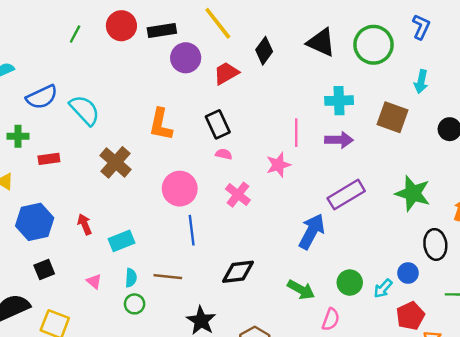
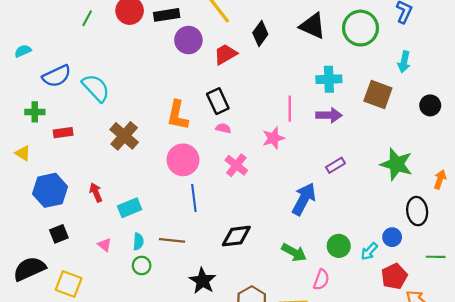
orange L-shape: (161, 124) -> (178, 115), moved
purple rectangle: (346, 195) -> (335, 165), size x0.6

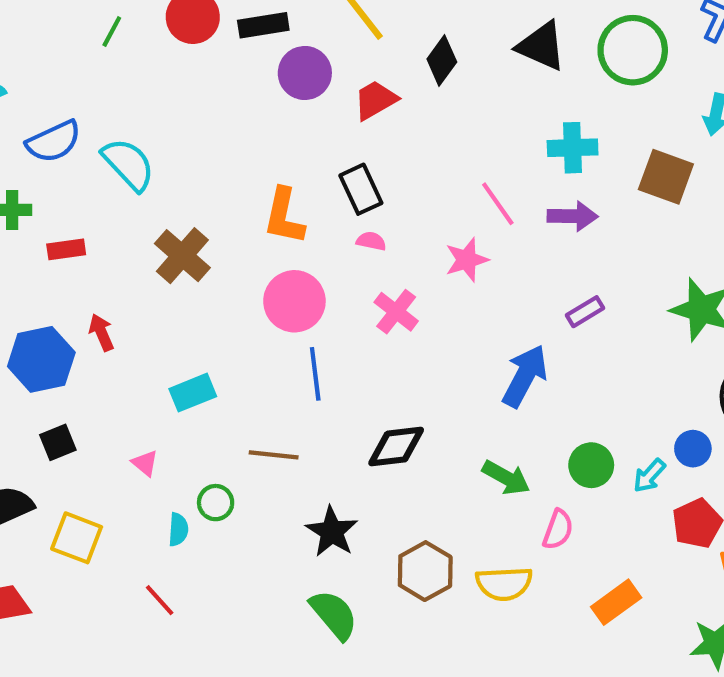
pink line: (290, 109) -> (498, 204), turned -35
red arrow: (96, 193) -> (101, 332), moved
cyan semicircle: (138, 242) -> (178, 530), moved

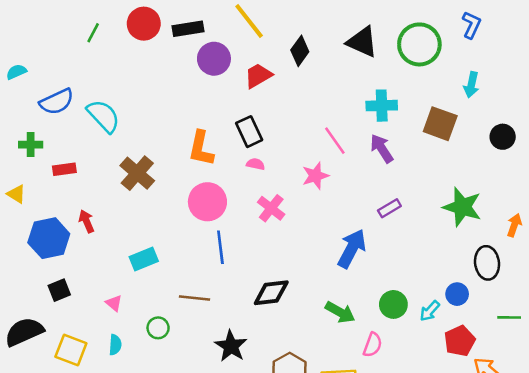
purple arrow: (573, 216) -> (382, 148), turned -124
cyan semicircle: (178, 530) -> (115, 345), moved

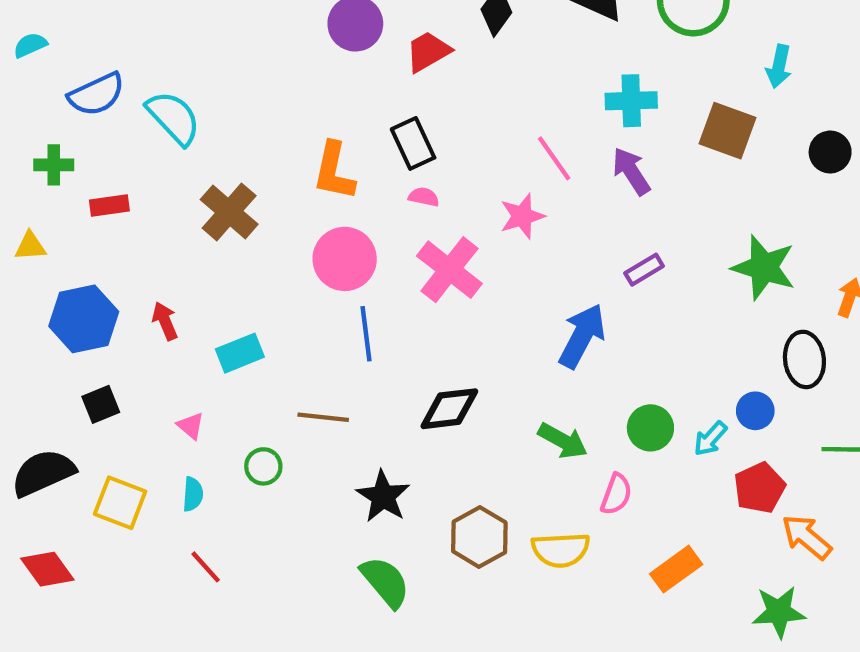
yellow triangle: (16, 194) -> (30, 246), turned -36
pink cross: (271, 208) -> (449, 270), size x1.4
red arrow: (87, 221) -> (165, 321), moved

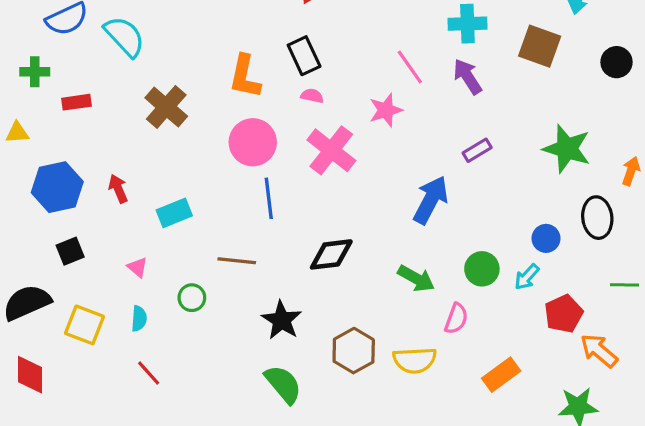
blue circle: (755, 411) -> (546, 238), moved
red diamond: (47, 569) -> (30, 375), turned 36

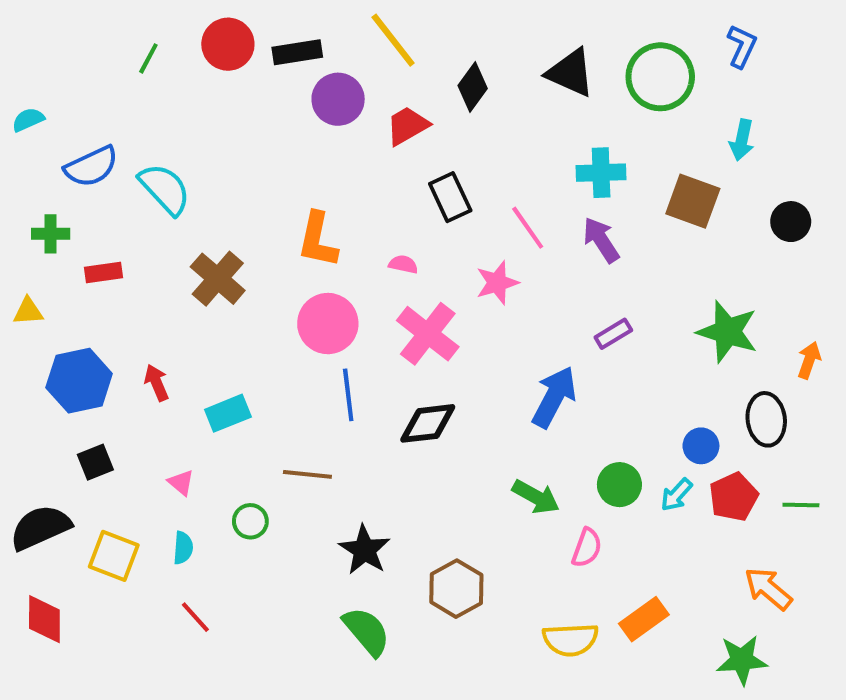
black rectangle: (304, 56) -> (450, 197), moved
black diamond: (331, 254) -> (428, 423), moved
red pentagon: (564, 314) -> (734, 497), moved
yellow semicircle: (415, 360) -> (570, 640), moved

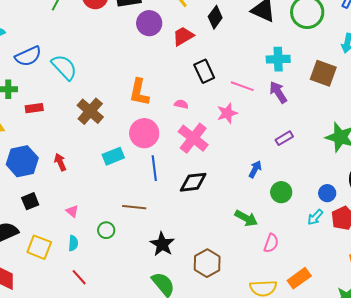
pink line: (528, 228) -> (242, 86), turned -35
blue arrow: (554, 397) -> (255, 169), size x0.6
cyan rectangle: (228, 413) -> (113, 156), moved
green circle: (619, 485) -> (281, 192), moved

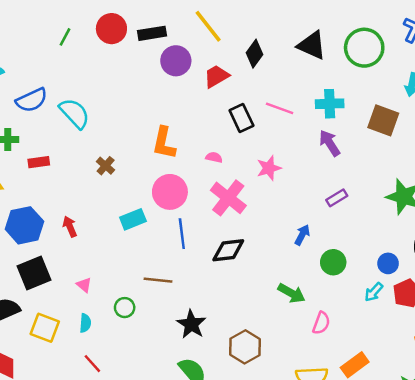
pink line: (242, 86) -> (280, 108), moved
brown cross: (90, 111) -> (106, 166), size x0.6
black square: (30, 201) -> (34, 273), size x1.6

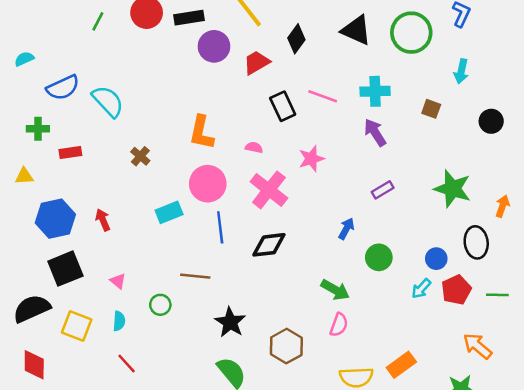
brown square: (383, 120) -> (431, 109), size x0.6
pink semicircle: (321, 323) -> (339, 325), moved

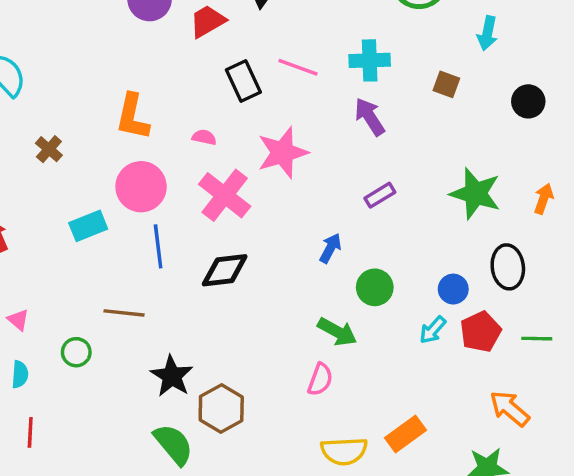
pink star: (311, 159) -> (283, 153), size x1.4
orange arrow: (502, 206) -> (544, 199), moved
green arrow: (335, 290) -> (337, 332), moved
brown hexagon: (286, 346) -> (221, 408), moved
red line: (127, 363) -> (30, 432), turned 45

